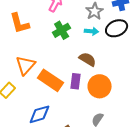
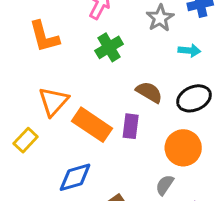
black ellipse: (117, 28) -> (194, 98), moved
cyan arrow: (92, 31) -> (189, 50), moved
orange circle: (100, 86) -> (183, 148), moved

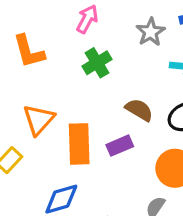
orange rectangle: (92, 125) -> (79, 144), turned 54
purple rectangle: (131, 126) -> (120, 146), turned 60

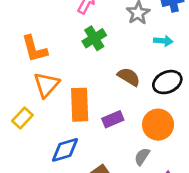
orange L-shape: (29, 51) -> (34, 49), moved
purple rectangle: (120, 146) -> (113, 119), moved

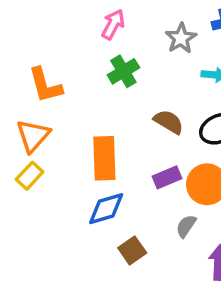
orange triangle: (46, 85) -> (33, 136), moved
purple rectangle: (113, 119) -> (167, 177), moved
blue diamond: (65, 150) -> (106, 209), moved

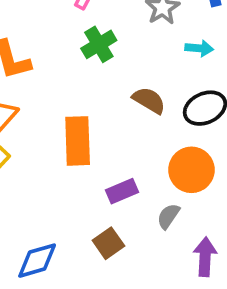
purple rectangle: (167, 177) -> (122, 191), moved
blue diamond: (106, 209) -> (37, 261), moved

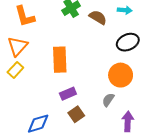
brown semicircle: (149, 100) -> (98, 17), moved
purple rectangle: (122, 191) -> (68, 94), moved

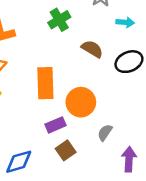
brown semicircle: (98, 17) -> (92, 49), moved
orange circle: (121, 75) -> (81, 102), moved

